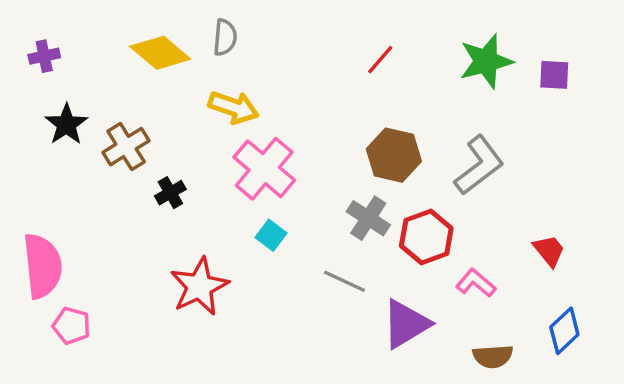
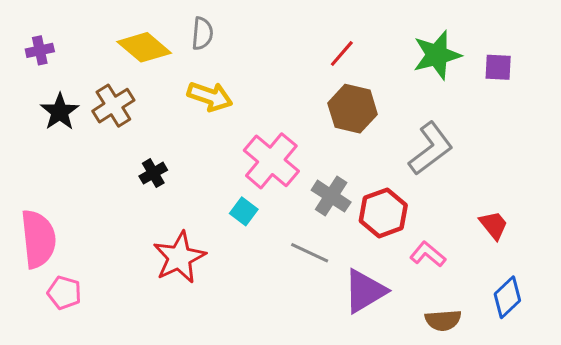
brown cross: (126, 147) -> (113, 106), moved
brown hexagon: (394, 155) -> (353, 109), moved
pink cross: (264, 169) -> (271, 161), moved

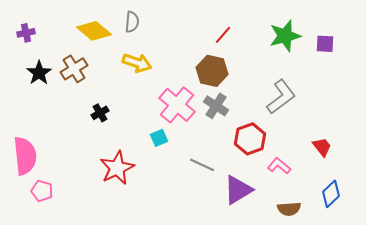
brown hexagon: (353, 109) -> (212, 71), moved
gray cross: (331, 196) -> (216, 106), moved
cyan square: (244, 211) -> (159, 138), turned 30

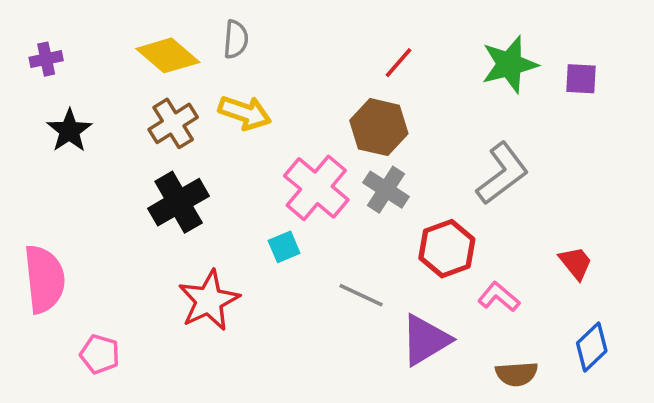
brown cross: (74, 69) -> (173, 123), moved
black cross: (100, 113) -> (179, 202), size x1.8
pink pentagon: (42, 191) -> (100, 354), moved

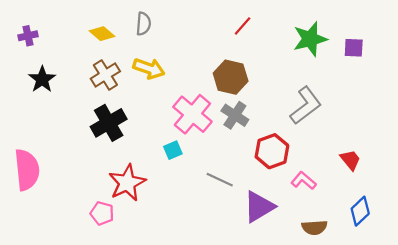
yellow diamond: (168, 55) -> (102, 34), size x0.7
red line: (399, 63) -> (243, 26), moved
pink pentagon: (100, 354) -> (102, 213), moved

